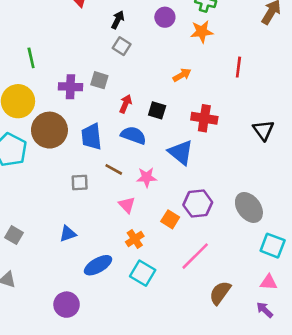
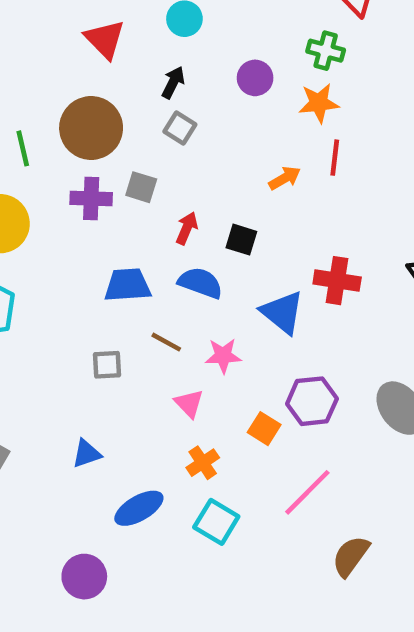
red line: (238, 67) -> (335, 158), moved
red cross: (204, 118) -> (337, 281), moved
brown circle: (49, 130) -> (91, 128), moved
blue trapezoid: (91, 137) -> (128, 285), turned 92

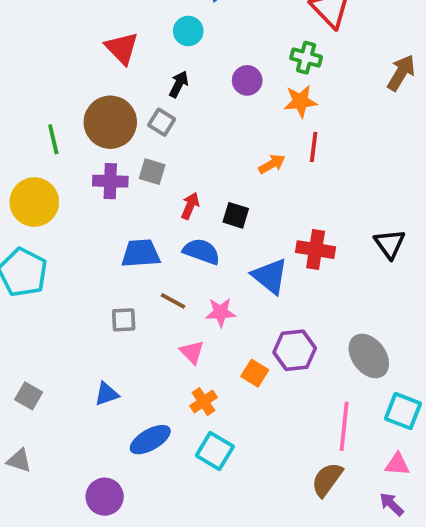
gray square: (180, 128) -> (162, 122), moved
pink line: (307, 492) -> (344, 426), moved, turned -39

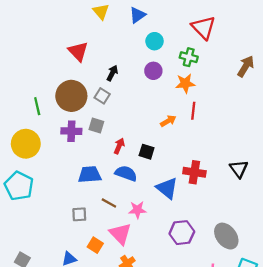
cyan circle: (188, 31) -> (155, 41), moved
pink triangle: (192, 352) -> (120, 234), size x1.5
orange square: (255, 373) -> (95, 245), moved

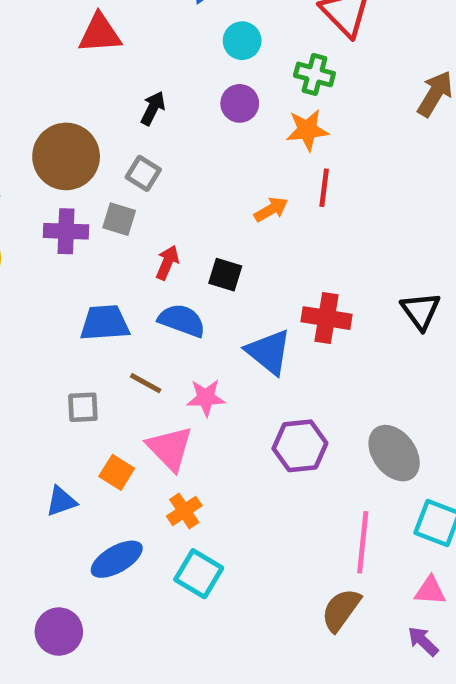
red triangle: (78, 51) -> (100, 33), moved, turned -50
gray square: (102, 96) -> (143, 173), moved

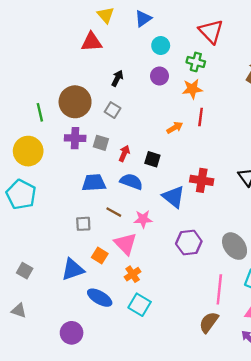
gray square: (119, 219) -> (101, 143), moved
blue triangle: (61, 501) -> (73, 269), size x1.5
blue ellipse: (117, 559) -> (100, 298), turned 60

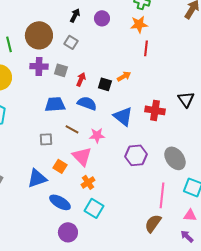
purple circle: (159, 76) -> (102, 18), moved
orange arrow: (175, 128) -> (124, 76), moved
red cross: (202, 180) -> (155, 110), moved
purple circle: (72, 333) -> (68, 232), moved

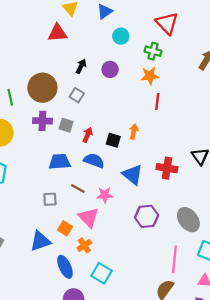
orange arrow: (124, 76) -> (134, 132), turned -48
orange cross: (88, 182) -> (84, 245), moved
blue ellipse: (60, 202) -> (65, 267), turned 35

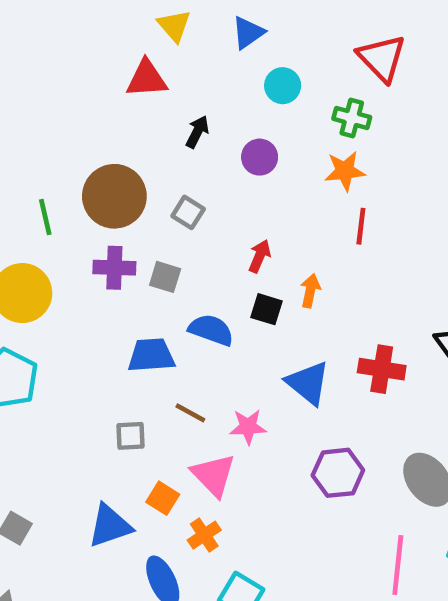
black arrow: (81, 66) -> (197, 132), moved
red arrow: (88, 135) -> (260, 256), moved
blue semicircle: (94, 161) -> (211, 330), moved

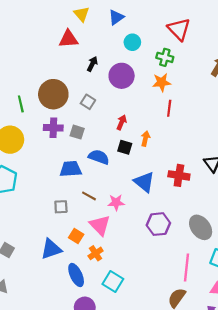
purple circle: (260, 157) -> (122, 76), size x1.5

